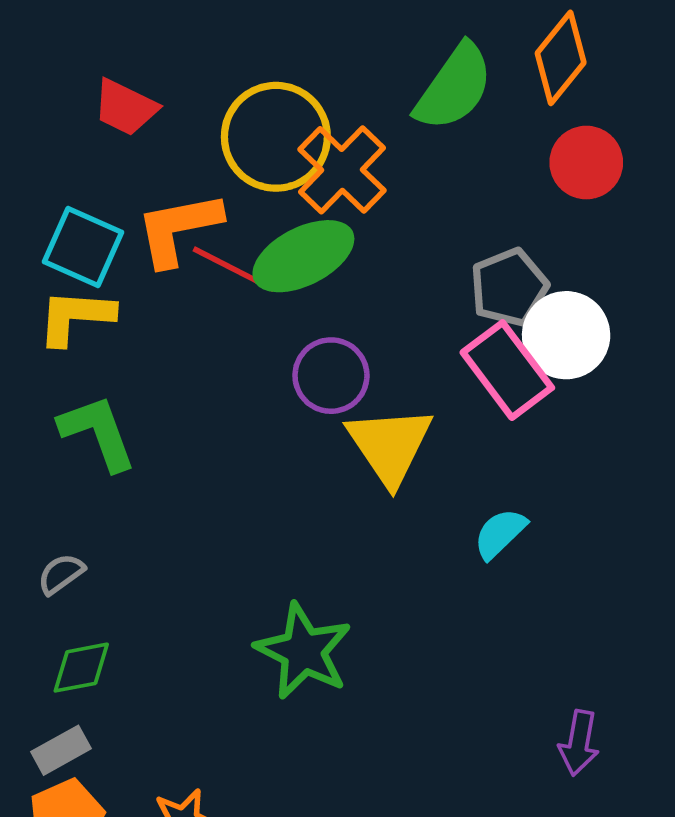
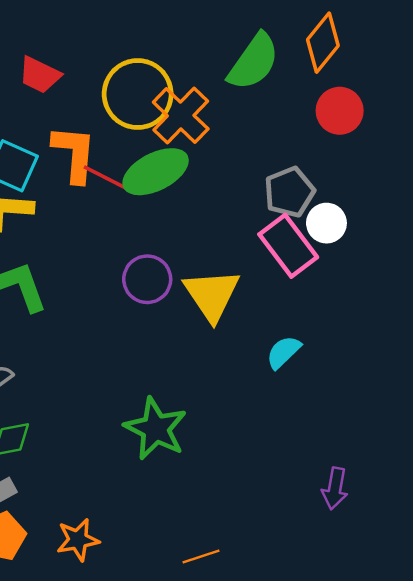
orange L-shape: (179, 229) -> (74, 154), turned 106
white circle: (566, 335) -> (326, 223), size x0.7
purple circle: (331, 376) -> (147, 279), moved

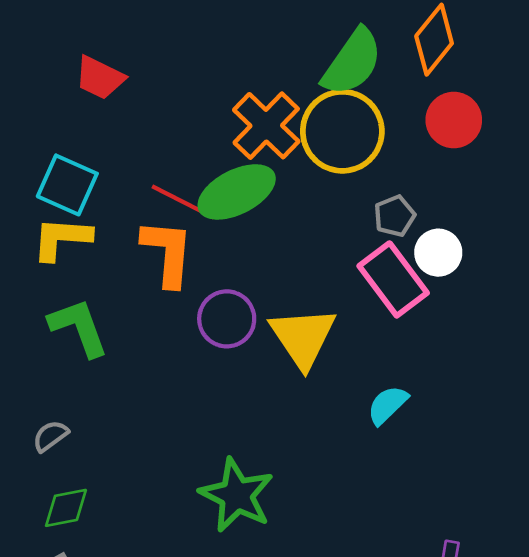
yellow circle: (138, 94) -> (342, 131), moved
orange L-shape: (74, 154) -> (167, 253), moved
gray pentagon: (289, 192) -> (395, 216), size x0.7

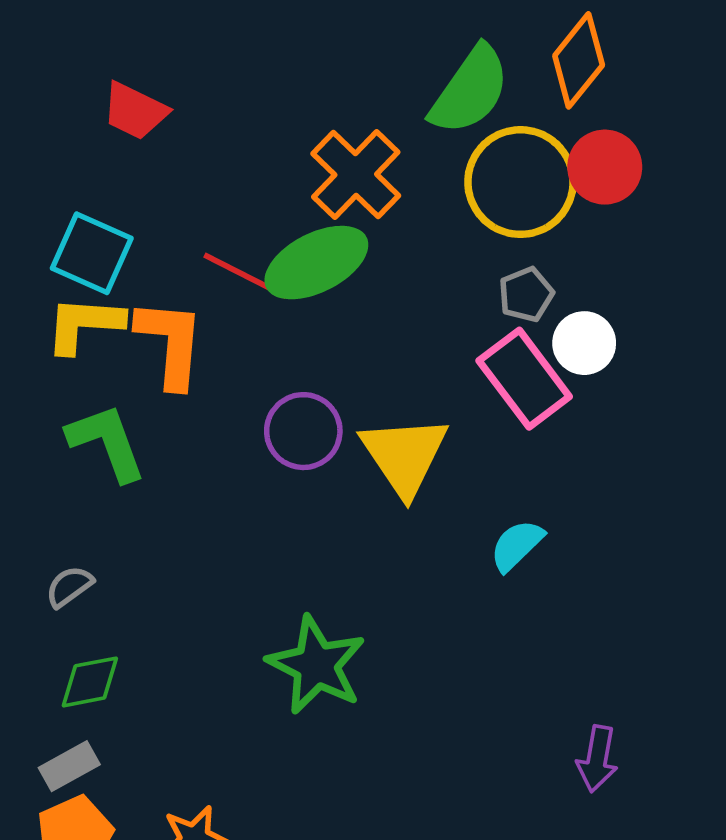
yellow circle: (342, 131) -> (520, 182), moved
orange L-shape: (167, 253) -> (170, 343), moved

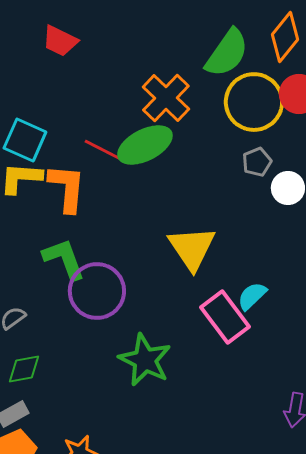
red trapezoid: (135, 111) -> (60, 41), moved
pink rectangle: (524, 379) -> (225, 317), moved
purple circle: (303, 431) -> (97, 291), moved, size x1.4
green L-shape: (107, 442) -> (64, 259), moved

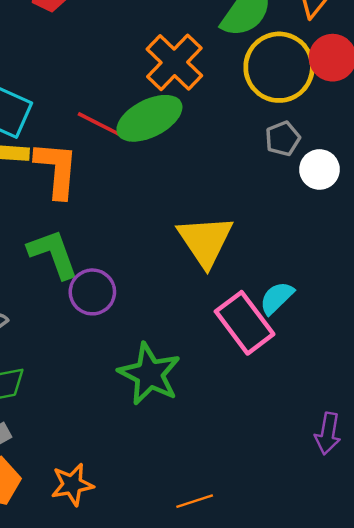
purple circle: (97, 291) -> (92, 292), size x0.7

